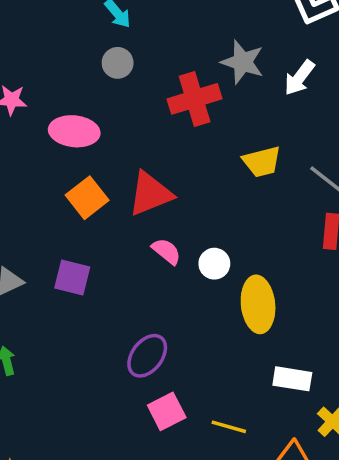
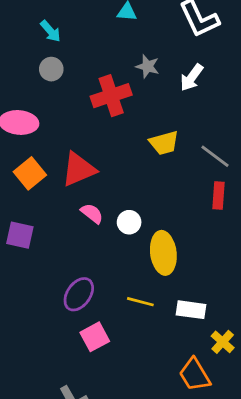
gray star: (243, 62) -> (148, 66), size x0.7
yellow line: (229, 427) -> (140, 302), moved

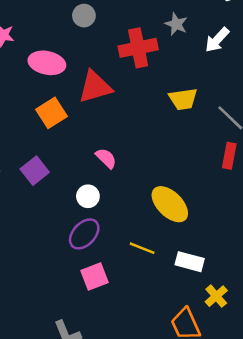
red triangle: (79, 169) -> (95, 87), moved
white circle: (129, 222) -> (88, 196), moved
purple square: (20, 235) -> (35, 171), turned 32
yellow ellipse: (163, 253) -> (170, 204), turned -45

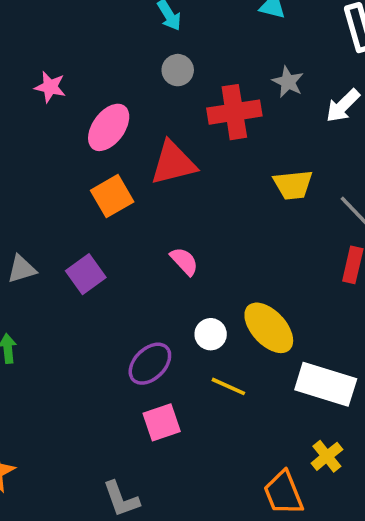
gray circle: (84, 16) -> (178, 70), moved
pink ellipse: (47, 63) -> (109, 127), turned -68
white circle: (88, 196) -> (211, 334), moved
white rectangle: (190, 262) -> (326, 384), moved, size x1.5

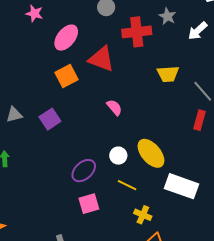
red triangle: (173, 163) -> (101, 59), turned 32
pink semicircle: (184, 261) -> (114, 107), moved
yellow cross: (327, 456) -> (143, 215), moved, turned -30

